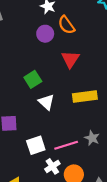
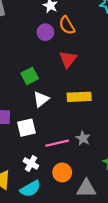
white triangle: (46, 102) -> (41, 99), turned 35
white square: (36, 145) -> (26, 128), moved
white cross: (52, 166) -> (31, 163), moved, turned -32

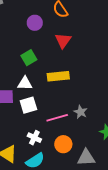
purple circle: (45, 32) -> (35, 23), moved
yellow rectangle: (79, 97) -> (58, 76), moved
white triangle: (41, 99) -> (25, 83), moved, turned 42

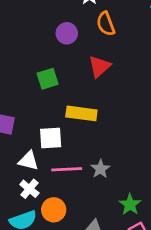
white triangle: (25, 83) -> (28, 161), moved
white square: (28, 105) -> (51, 138), moved
orange circle: (63, 144) -> (54, 210), moved

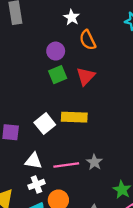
green square: (48, 79) -> (58, 75), moved
white square: (51, 138) -> (45, 124), moved, turned -30
white cross: (29, 189) -> (36, 184), turned 35

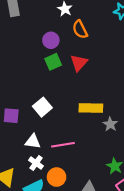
yellow rectangle: (74, 117) -> (91, 108), moved
gray star: (94, 162) -> (110, 124), moved
white cross: (36, 184) -> (36, 163), turned -32

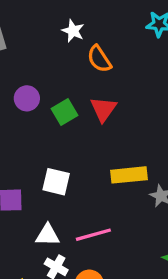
purple circle: (51, 40) -> (27, 98), moved
white square: (42, 107) -> (56, 182), turned -30

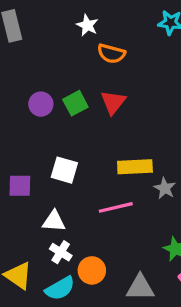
orange semicircle: (99, 59) -> (111, 54), turned -44
purple circle: (27, 98) -> (41, 104), moved
pink line: (93, 235) -> (116, 207), moved

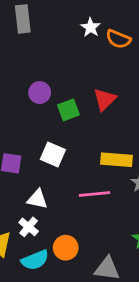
orange semicircle: (111, 54) -> (118, 39), moved
green square: (75, 103) -> (68, 110), moved
white cross: (61, 252) -> (29, 227), moved

